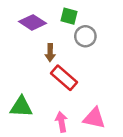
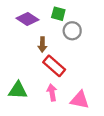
pink arrow: (61, 122) -> (52, 92), moved

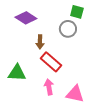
green square: (58, 14) -> (77, 12), moved
green triangle: (18, 90) -> (17, 73), moved

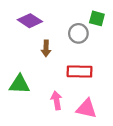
green square: (77, 12) -> (97, 18), moved
red rectangle: (51, 62) -> (80, 72), moved, turned -40

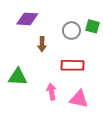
green square: (97, 18) -> (93, 26), moved
purple diamond: (30, 21) -> (27, 19), turned -30

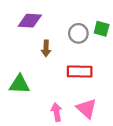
pink arrow: (51, 92) -> (56, 112), moved
pink triangle: (79, 99) -> (87, 109), turned 30

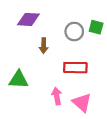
pink arrow: (56, 112) -> (57, 96), moved

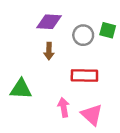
purple diamond: (28, 19) -> (49, 22), moved

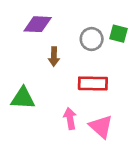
purple diamond: (49, 22) -> (38, 24), moved

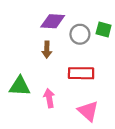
purple diamond: (38, 24) -> (53, 21), moved
pink arrow: (70, 118) -> (49, 98), moved

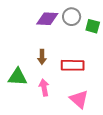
gray circle: (80, 34) -> (72, 17), moved
brown arrow: (47, 50) -> (42, 57), moved

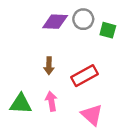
red rectangle: (73, 65) -> (84, 76), turned -30
green triangle: (18, 77) -> (21, 104), moved

